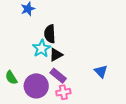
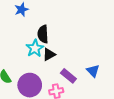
purple rectangle: (58, 76) -> (68, 76), moved

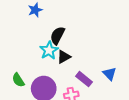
black semicircle: (43, 34) -> (57, 36), turned 30

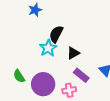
black triangle: (64, 57) -> (73, 53), moved

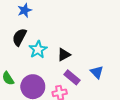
black semicircle: (56, 34) -> (19, 37), moved

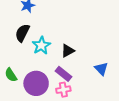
purple rectangle: (72, 77) -> (63, 74), moved

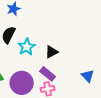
blue triangle: (101, 69) -> (88, 76), moved

